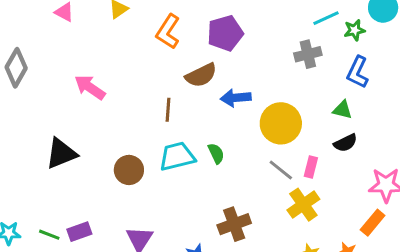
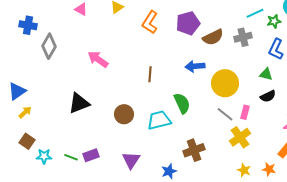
brown semicircle: (201, 75) -> (213, 37), moved
green semicircle: (216, 153) -> (182, 103), size x1.5
cyan trapezoid: (177, 156) -> (159, 120), moved

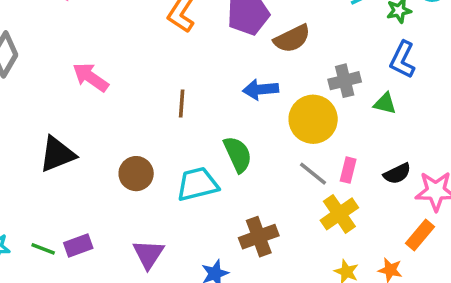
gray cross: (243, 37) -> (345, 81), moved
black semicircle: (268, 96) -> (397, 174), moved

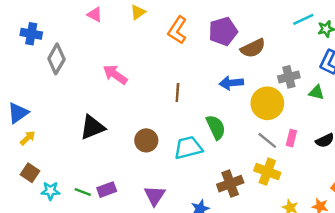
yellow cross: (339, 214) -> (267, 172), moved, turned -35

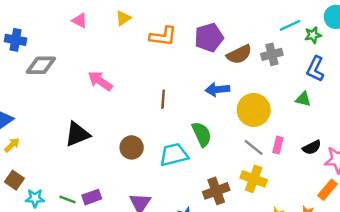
orange L-shape: (177, 30) -> (163, 36), turned -116
gray diamond: (56, 59) -> (41, 65), turned 60
gray cross: (289, 77) -> (272, 54), moved

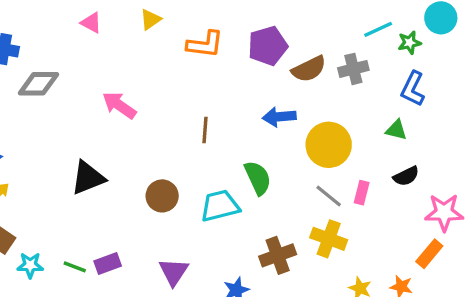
black semicircle: (312, 147) -> (406, 176), moved

